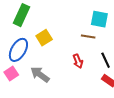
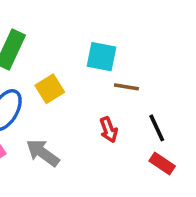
cyan square: (99, 19) -> (101, 57), moved

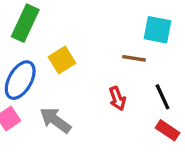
cyan square: (101, 57) -> (157, 30), moved

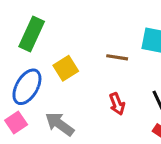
brown line: (134, 58) -> (117, 57), moved

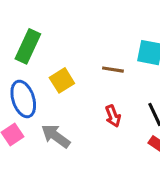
blue ellipse: (27, 87) -> (23, 99), turned -48

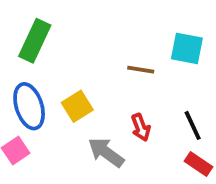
yellow square: (62, 80) -> (77, 106), moved
gray arrow: (56, 136) -> (106, 152), moved

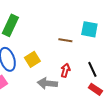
red arrow: (141, 127) -> (65, 70), turned -144
gray arrow: (106, 152) -> (47, 83), turned -30

